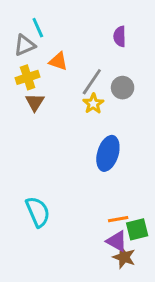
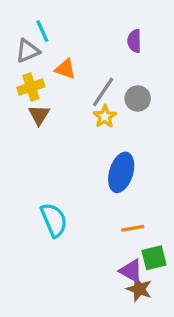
cyan semicircle: (38, 212) -> (54, 220), moved
orange line: (118, 219) -> (133, 228), moved

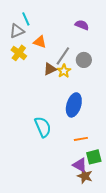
purple semicircle: (134, 41) -> (82, 25), turned 112
yellow cross: (31, 87) -> (19, 53), turned -35
brown triangle: (39, 115) -> (50, 69), moved, turned 32
cyan semicircle: (54, 220) -> (43, 127), moved

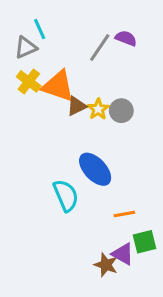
orange triangle: (40, 42) -> (58, 86), moved, size x1.6
gray line: (63, 56) -> (100, 47), moved
gray circle: (84, 60) -> (121, 111), moved
blue ellipse: (74, 105) -> (95, 169), moved, turned -60
brown star: (85, 176) -> (106, 265), moved

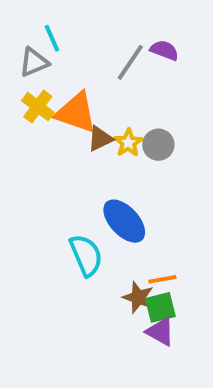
green square: (144, 242) -> (160, 307), moved
brown star: (106, 265) -> (138, 297), moved

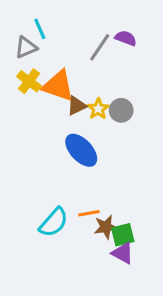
blue ellipse: (124, 221) -> (81, 150), moved
cyan semicircle: (86, 255) -> (54, 222), moved, turned 64
orange line: (162, 279) -> (89, 213), moved
brown star: (138, 297) -> (106, 227), turned -30

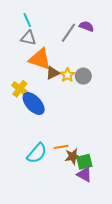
gray triangle: (26, 47) -> (28, 38), moved, turned 35
yellow cross: (29, 81) -> (20, 89), moved
blue ellipse: (81, 150) -> (34, 104), moved

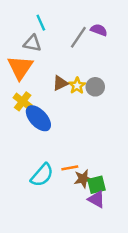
cyan line: (27, 20) -> (41, 23), moved
orange triangle: (40, 59) -> (20, 67), moved, turned 45

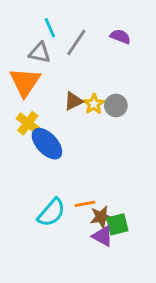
gray line: (78, 37) -> (76, 42), moved
purple triangle: (96, 199) -> (103, 236), moved

